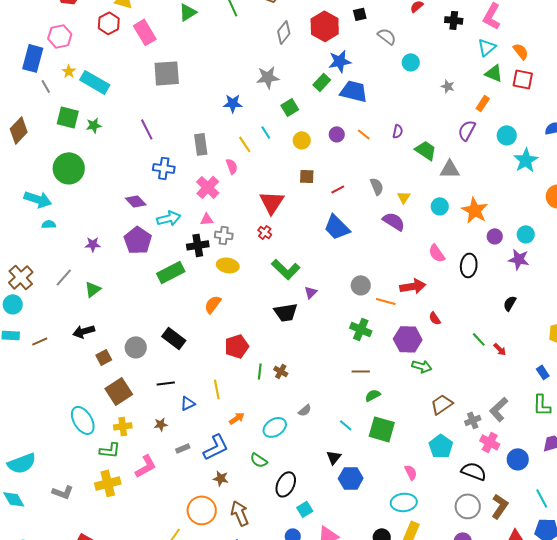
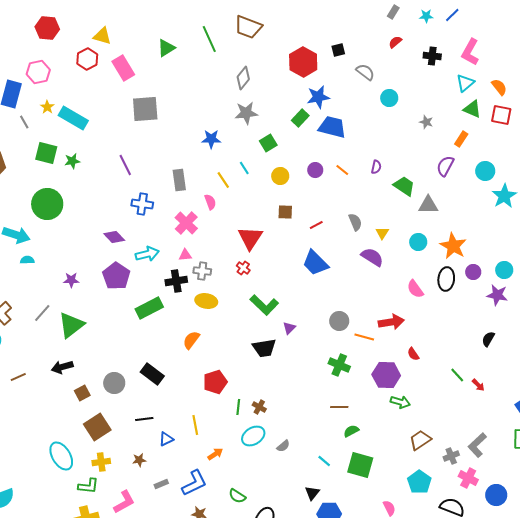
gray diamond: (284, 32) -> (243, 78), moved
black ellipse: (469, 265) -> (446, 279), moved
green triangle: (93, 289) -> (71, 325), size x1.6
cyan ellipse: (275, 427) -> (253, 436), moved

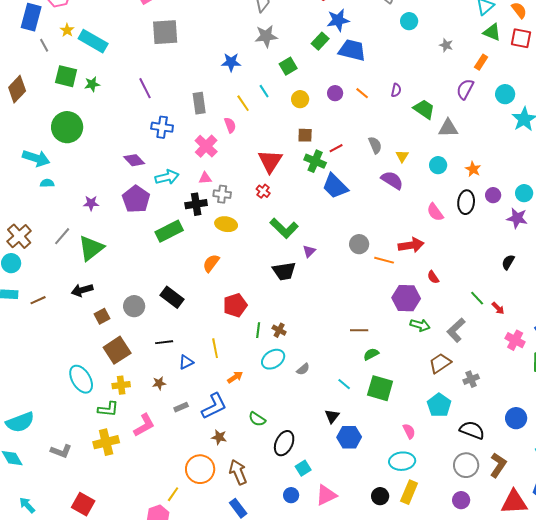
orange star: (453, 246) -> (473, 169), size x0.6
green cross: (339, 365) -> (315, 161), moved
gray L-shape: (477, 445) -> (456, 330), moved
pink cross: (468, 478) -> (515, 340), moved

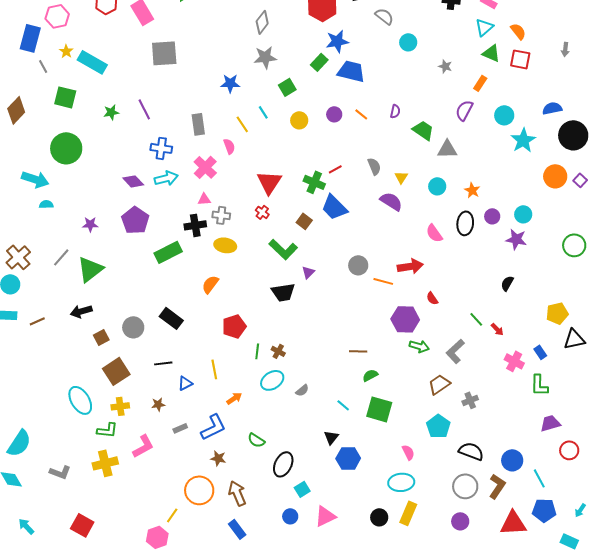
green star: (92, 84) -> (111, 112), moved
brown square: (305, 135) -> (304, 221), moved, turned 35
cyan arrow: (167, 177) -> (166, 178), moved
blue circle: (516, 418) -> (512, 460), moved
cyan semicircle: (20, 422) -> (19, 443), turned -36

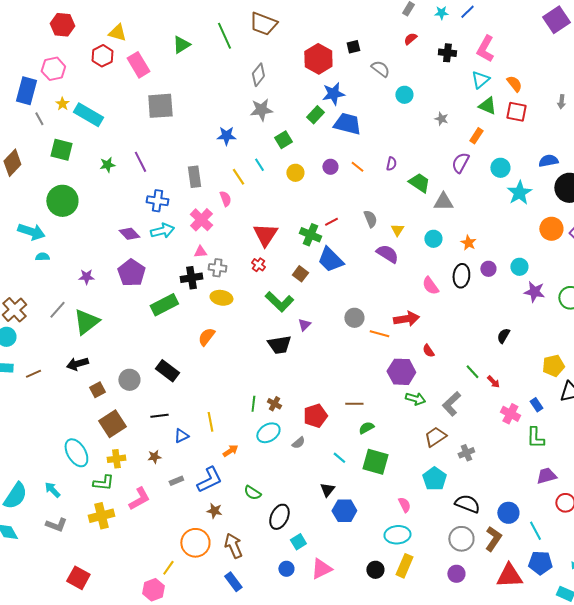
purple star: (516, 239) -> (534, 292), moved
red pentagon: (234, 326) -> (315, 416), moved
cyan arrow: (26, 526) -> (52, 490), moved

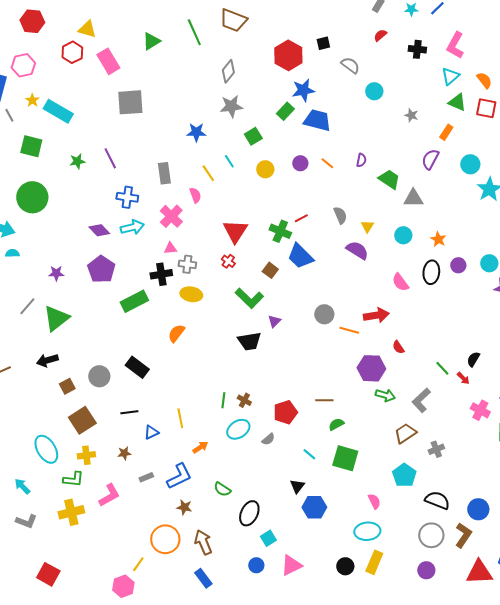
black semicircle: (503, 336) -> (473, 359), moved

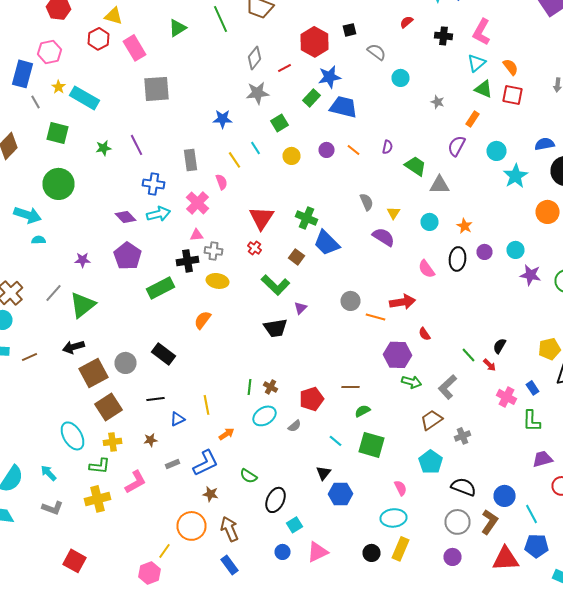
red line: (301, 218) -> (284, 68), moved
brown square: (67, 386) -> (94, 373), size x1.8

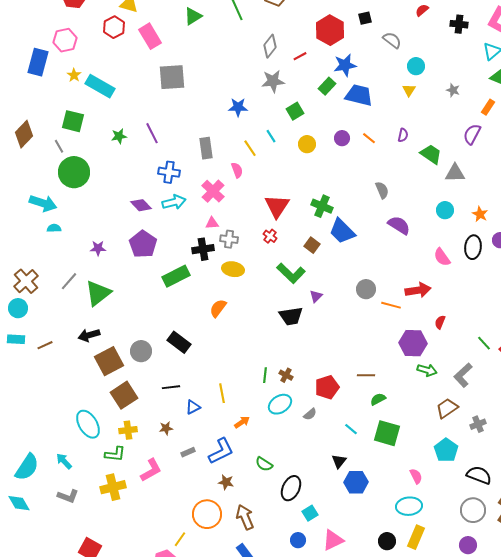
gray line: (36, 102) -> (59, 146), moved
yellow triangle: (394, 213) -> (409, 90), moved
red semicircle: (424, 334) -> (440, 322), turned 56

